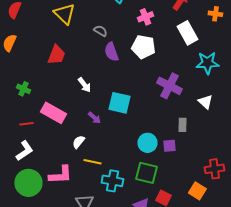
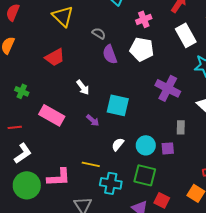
red trapezoid: (56, 55) -> (55, 57), turned 40
red line: (26, 124) -> (15, 127), moved
white semicircle: (78, 142) -> (118, 144), moved

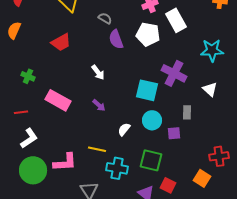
white rectangle: (186, 35) -> (176, 20), moved
white arrow: (83, 87) -> (98, 72), moved
cyan square: (118, 105) -> (147, 90), moved
cyan circle: (146, 145) -> (152, 120), moved

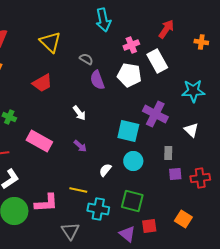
purple square: (174, 133) -> (175, 174), moved
red cross: (219, 156) -> (200, 178), moved
red square: (168, 185) -> (149, 226), turned -35

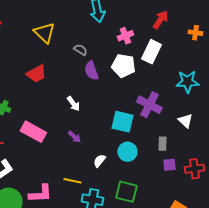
white rectangle: (157, 61) -> (151, 52), turned 55

